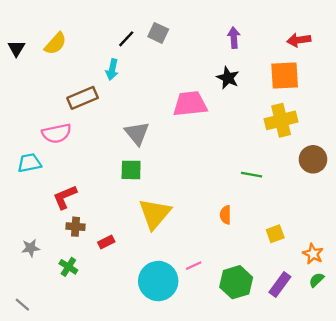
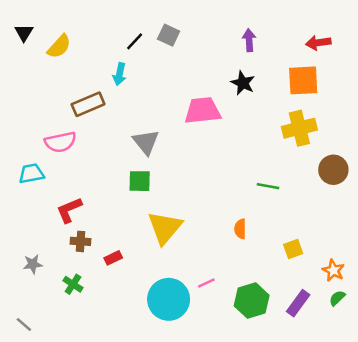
black triangle: (16, 48) -> (24, 33), moved

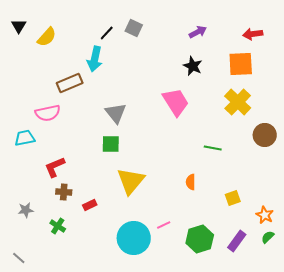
purple arrow: (249, 40) -> (198, 32), turned 66
cyan arrow: (120, 74) -> (95, 59), size x1.4
pink trapezoid: (203, 111) -> (176, 102), moved, turned 64
yellow cross: (299, 128) -> (238, 102), turned -32

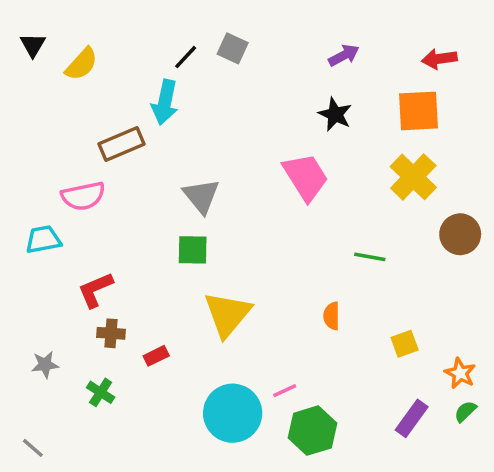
green hexagon: (200, 239) -> (313, 431), moved

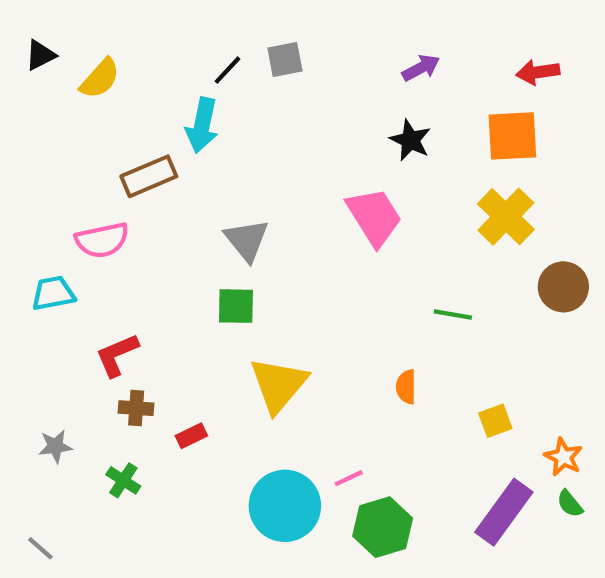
black triangle: (33, 45) -> (40, 55), turned 32
gray square: (233, 48) -> (285, 59), turned -36
green semicircle: (465, 411) -> (570, 504), turned -85
purple rectangle: (412, 418) -> (504, 512), size x1.4

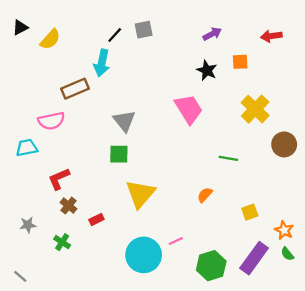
orange square: (512, 136) -> (240, 62), moved, size x0.6
orange semicircle: (406, 387) -> (205, 195), turned 42
brown cross: (136, 408) -> (69, 206), turned 35
green hexagon: (383, 527) -> (211, 266), moved

